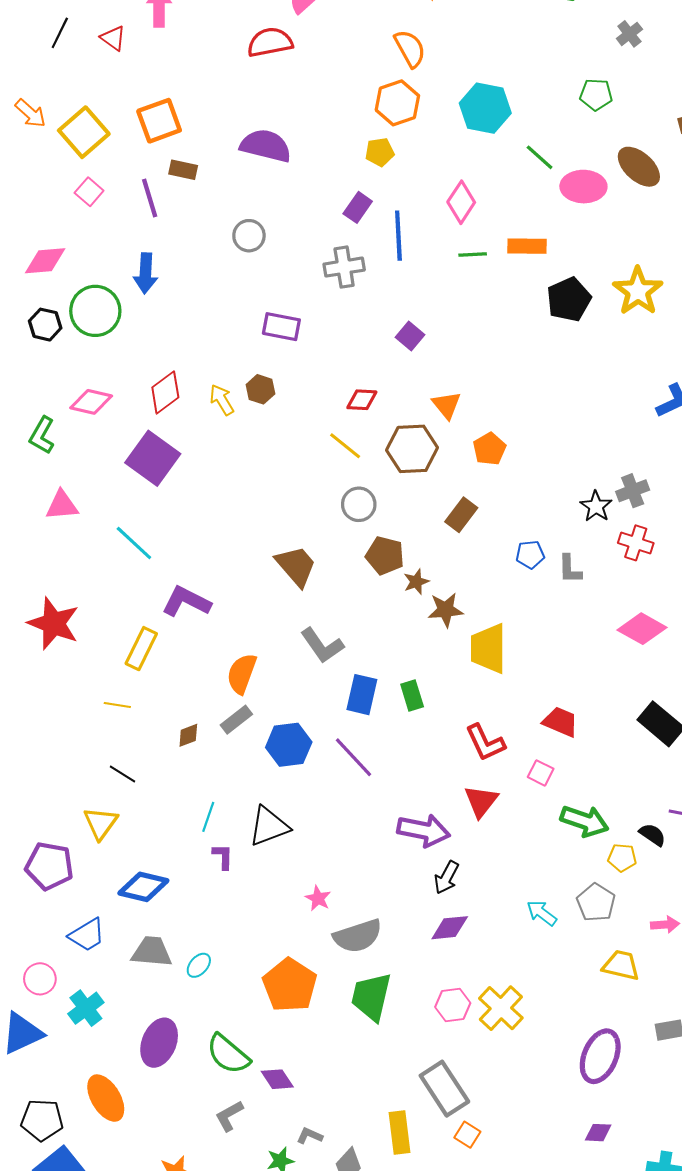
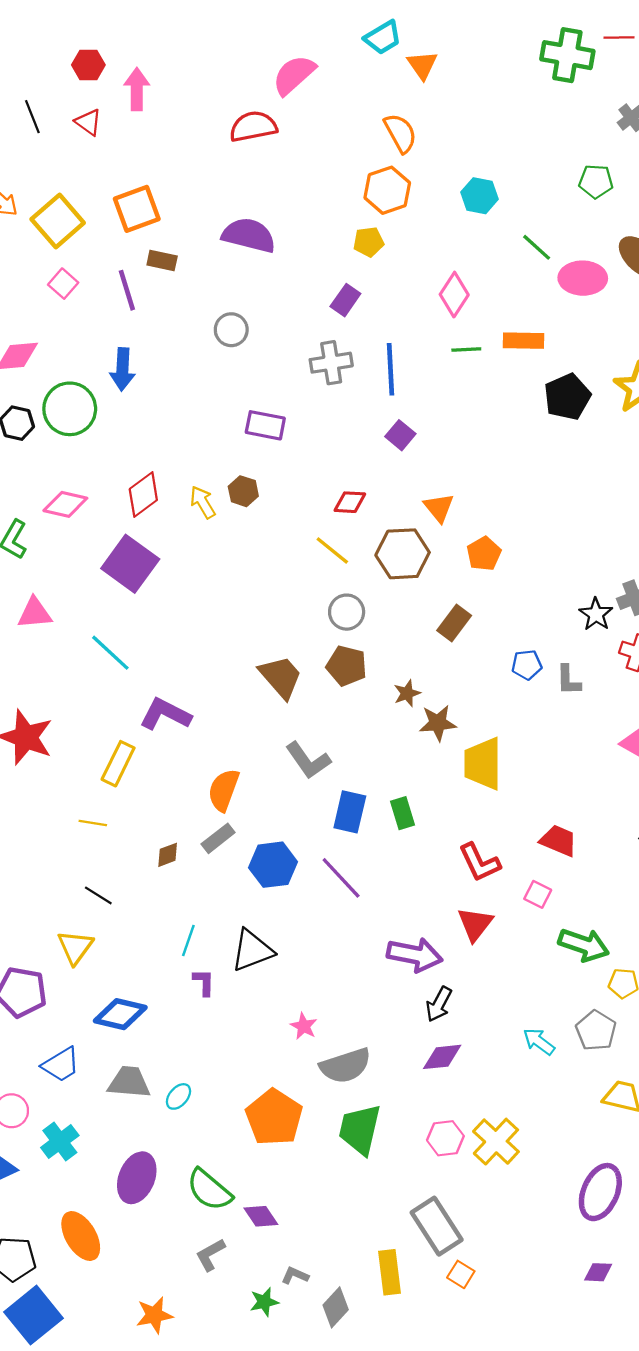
black line: (60, 33) -> (32, 117), turned -48
cyan hexagon: (485, 108) -> (479, 196), size x0.7
blue line: (398, 236) -> (391, 369), moved
brown pentagon: (385, 556) -> (347, 666), moved

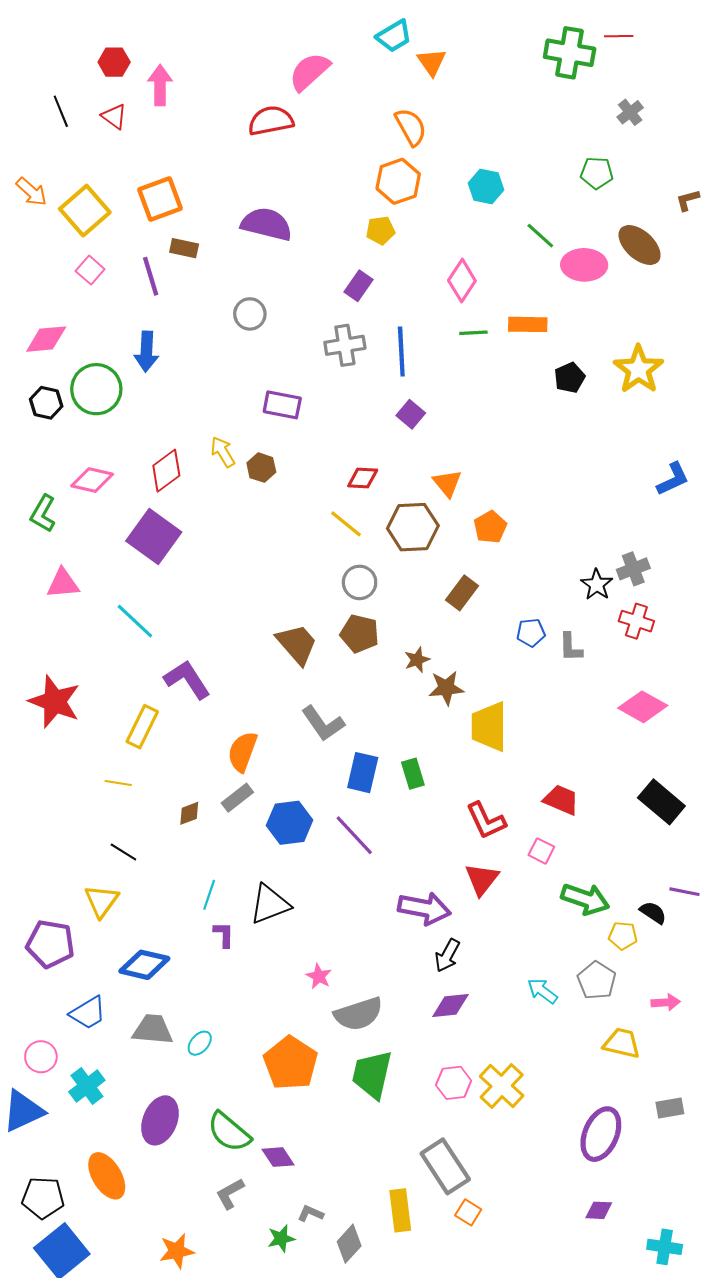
black pentagon: (567, 397) -> (570, 378), size x0.7
yellow arrow: (203, 502) -> (223, 452), moved
purple L-shape: (165, 714) -> (187, 680), turned 30

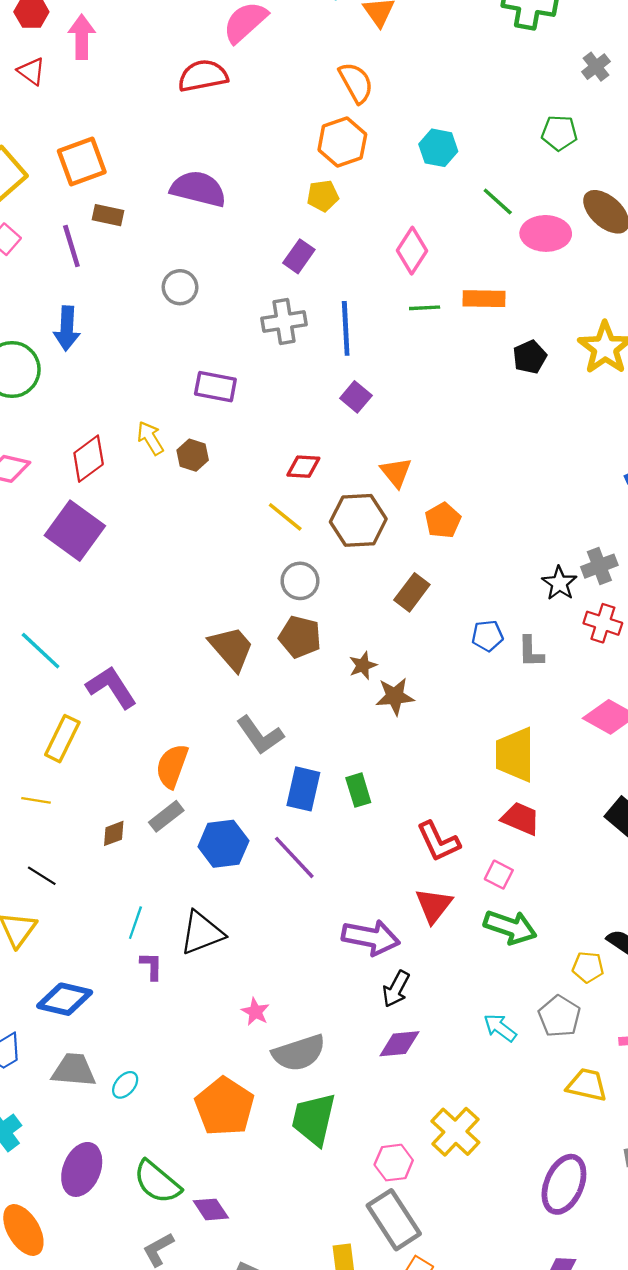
cyan line: (135, 621) -> (41, 651), moved
yellow trapezoid: (489, 727) -> (515, 755), moved
green arrow: (585, 899) -> (510, 927), moved
pink hexagon: (454, 1083) -> (394, 1163), moved

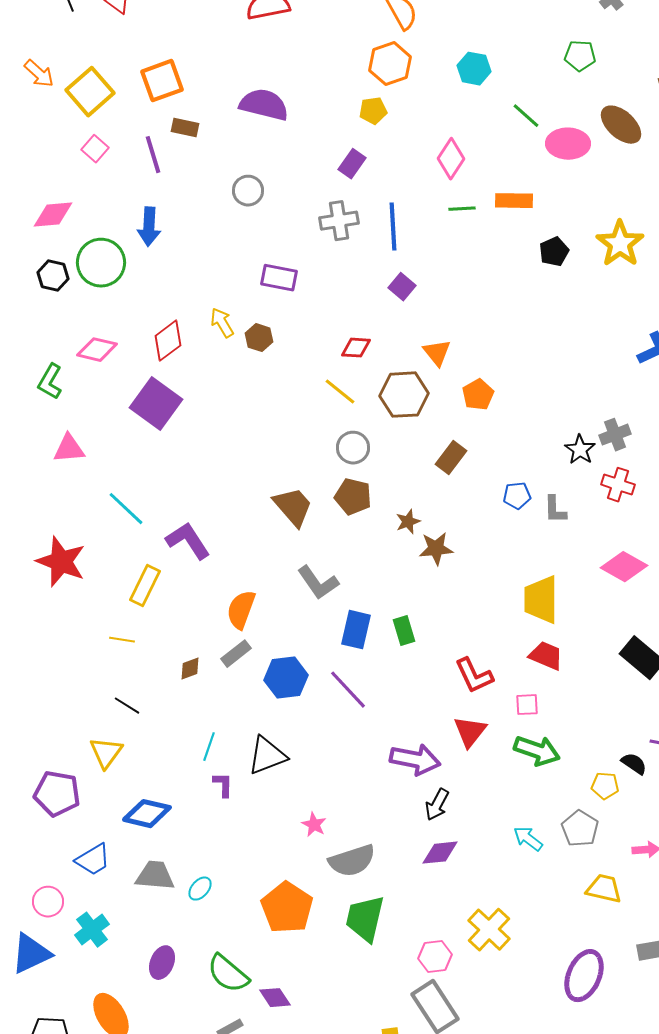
pink square: (499, 875) -> (527, 705), turned -30
purple ellipse: (82, 1169) -> (162, 963), size x0.7

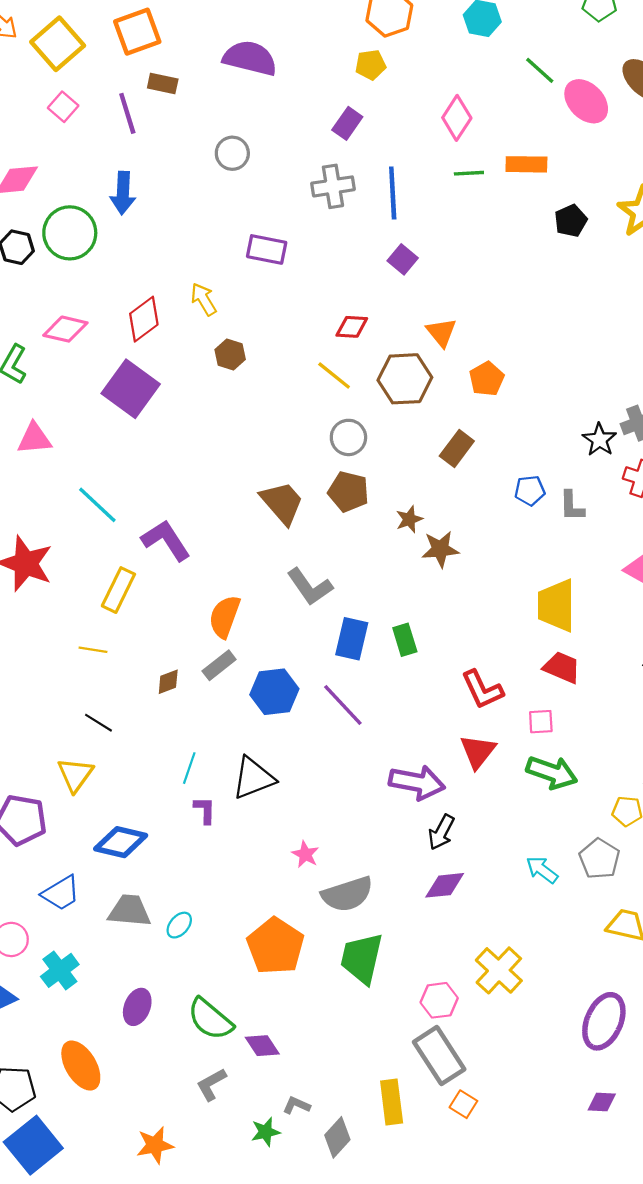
pink ellipse: (568, 144) -> (586, 101), turned 45
brown hexagon: (259, 338) -> (230, 354), moved

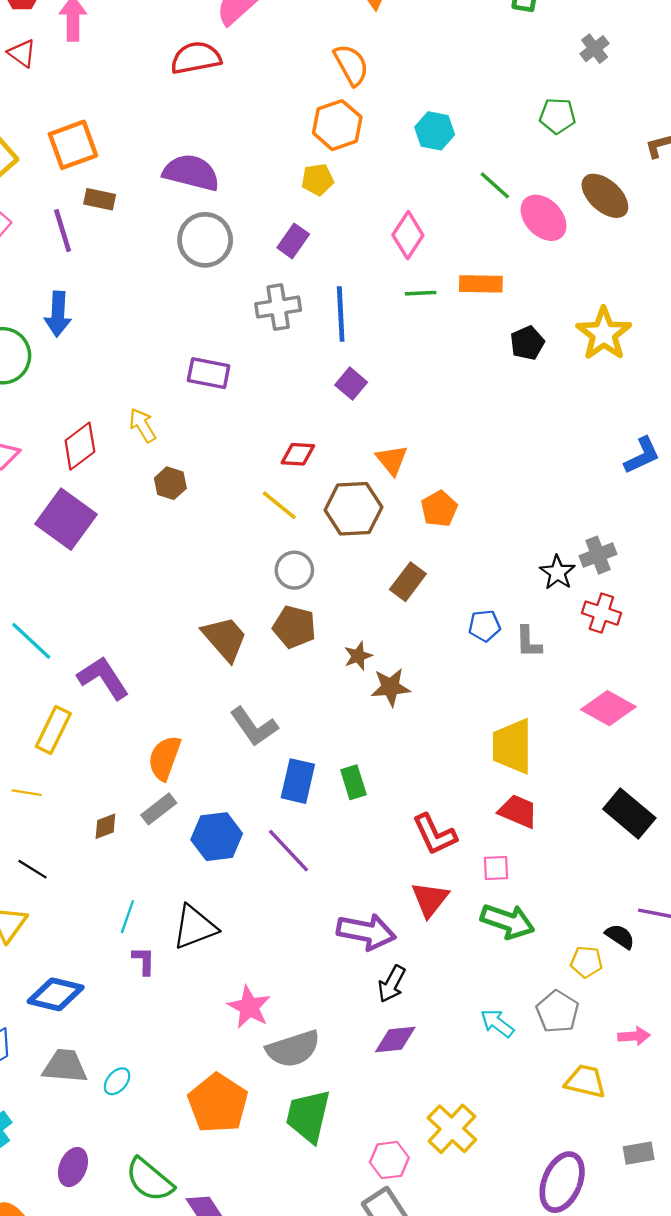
gray circle: (232, 153) -> (205, 240), moved, size x1.5
pink star: (305, 854) -> (249, 1007), size x1.5

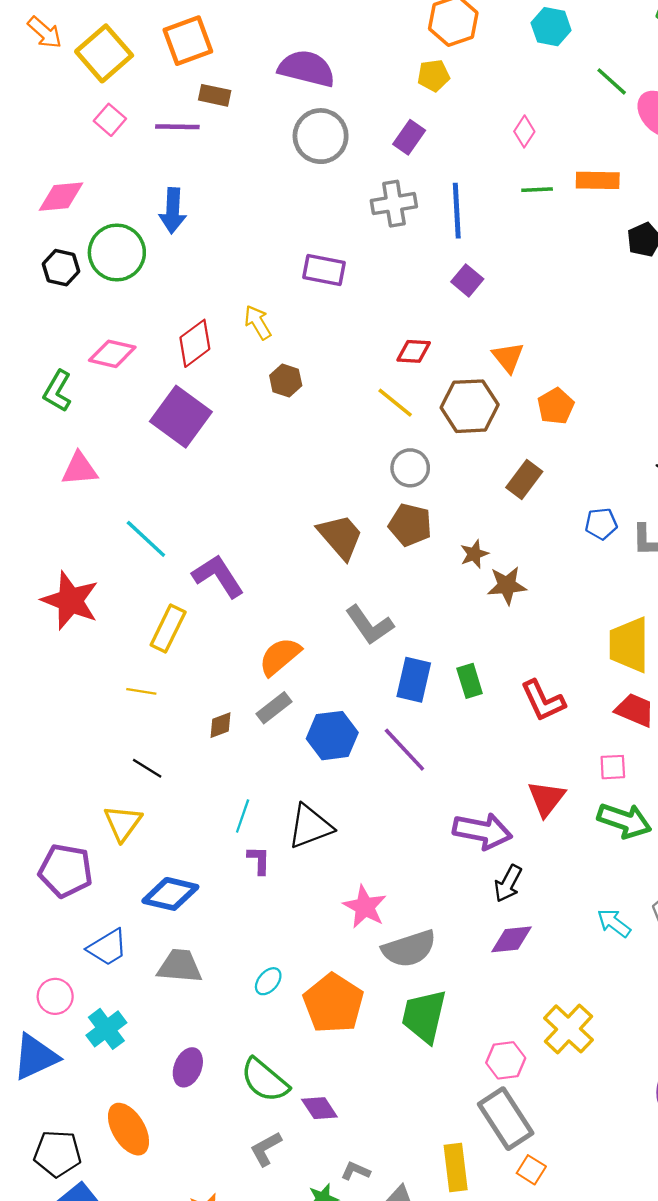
purple line: (63, 231) -> (177, 127), turned -72
pink diamond: (408, 235) -> (524, 131), size x0.7
orange semicircle: (165, 758) -> (280, 656), turned 30
red L-shape: (435, 834) -> (543, 701), moved
cyan ellipse: (117, 1081) -> (268, 981), moved

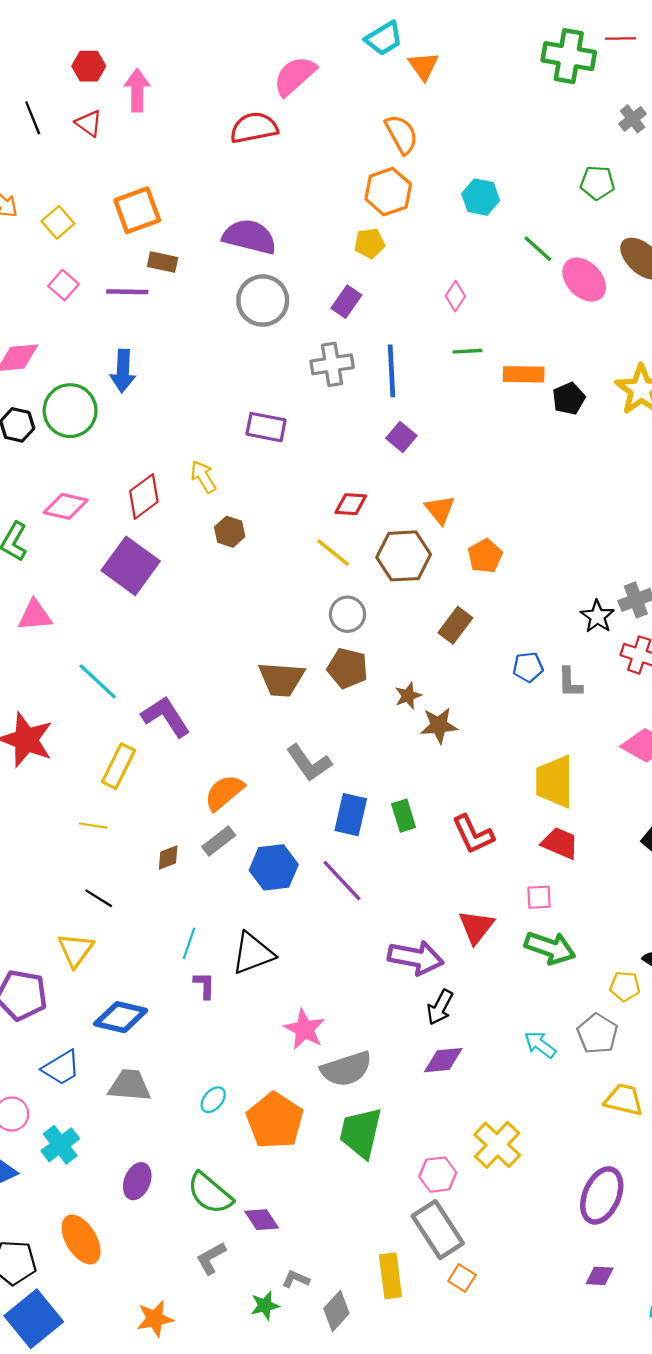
yellow square: (104, 53) -> (58, 222), size x0.6
orange rectangle: (598, 180) -> (524, 374), moved
brown trapezoid: (340, 537) -> (281, 679), turned 135

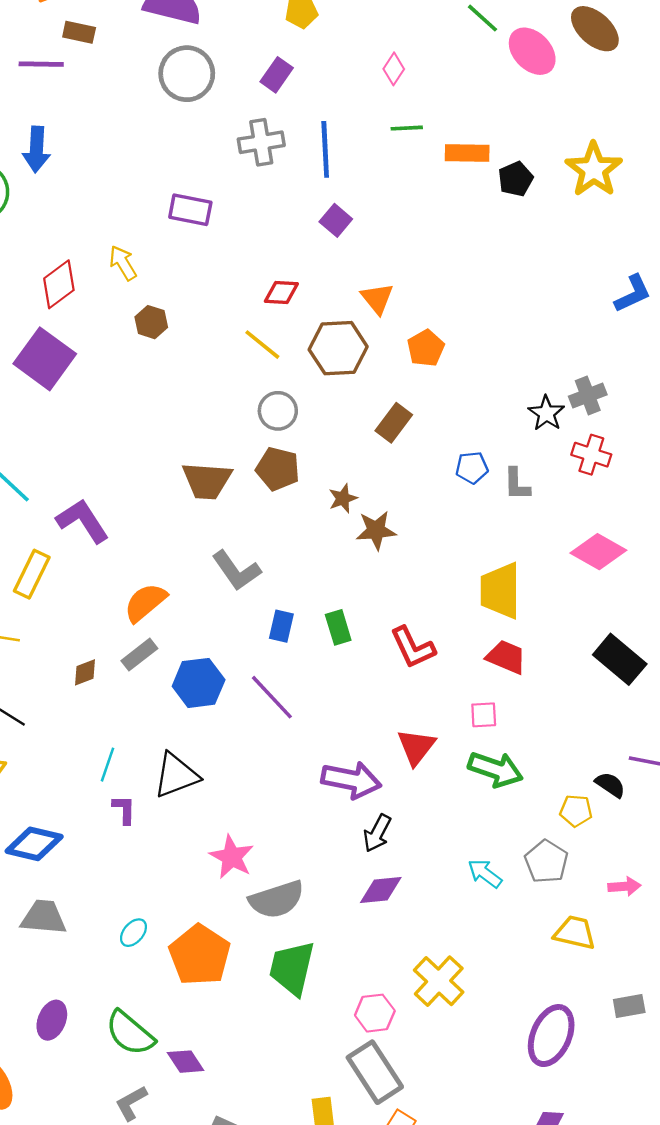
blue rectangle: (351, 815) -> (281, 626), size x0.7

